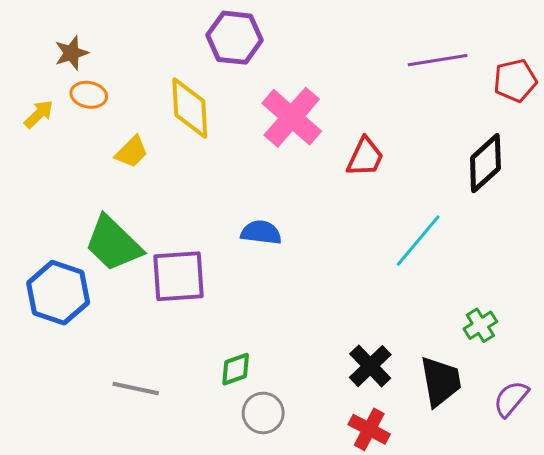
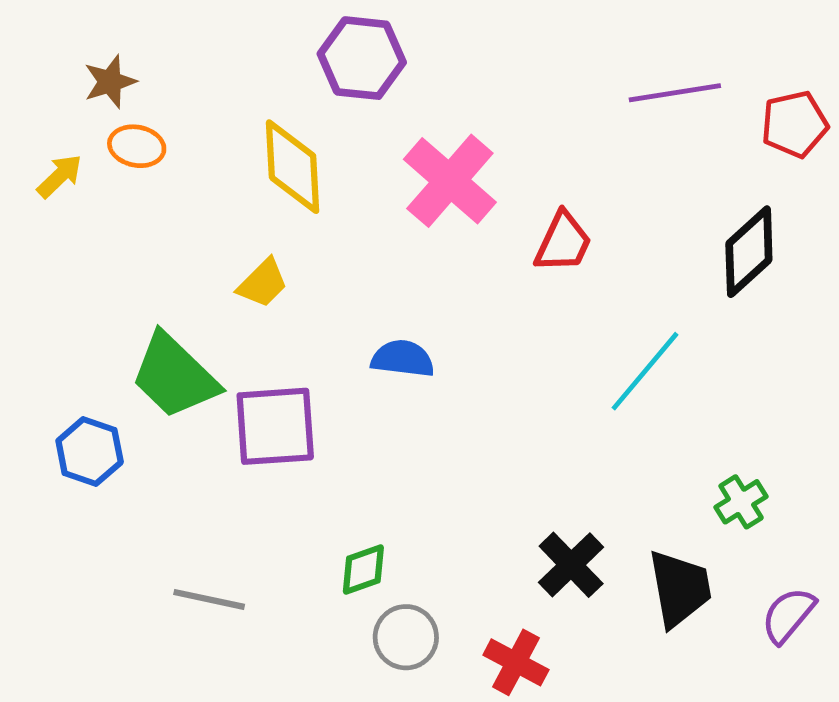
yellow trapezoid: (132, 152) -> (263, 283), moved
blue hexagon: (58, 293) -> (90, 451), size x0.7
red cross: (369, 429) -> (516, 662), moved

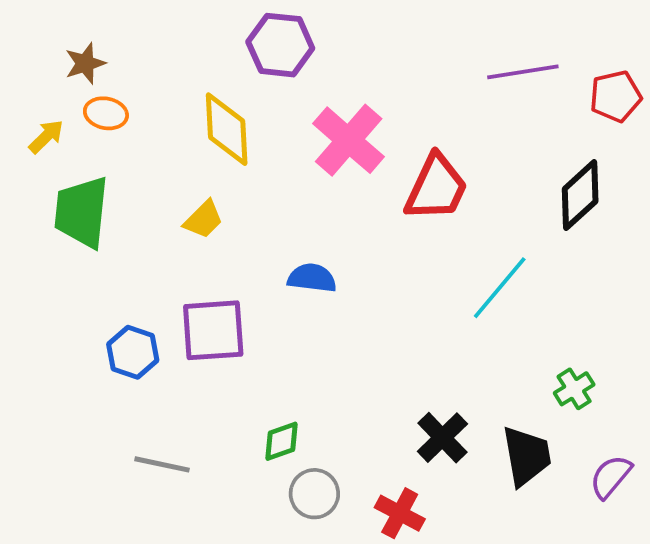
red trapezoid: (563, 242) -> (436, 188), size x1.4
green trapezoid: (174, 376) -> (82, 212), moved, turned 52
blue hexagon: (90, 451) -> (133, 352), moved

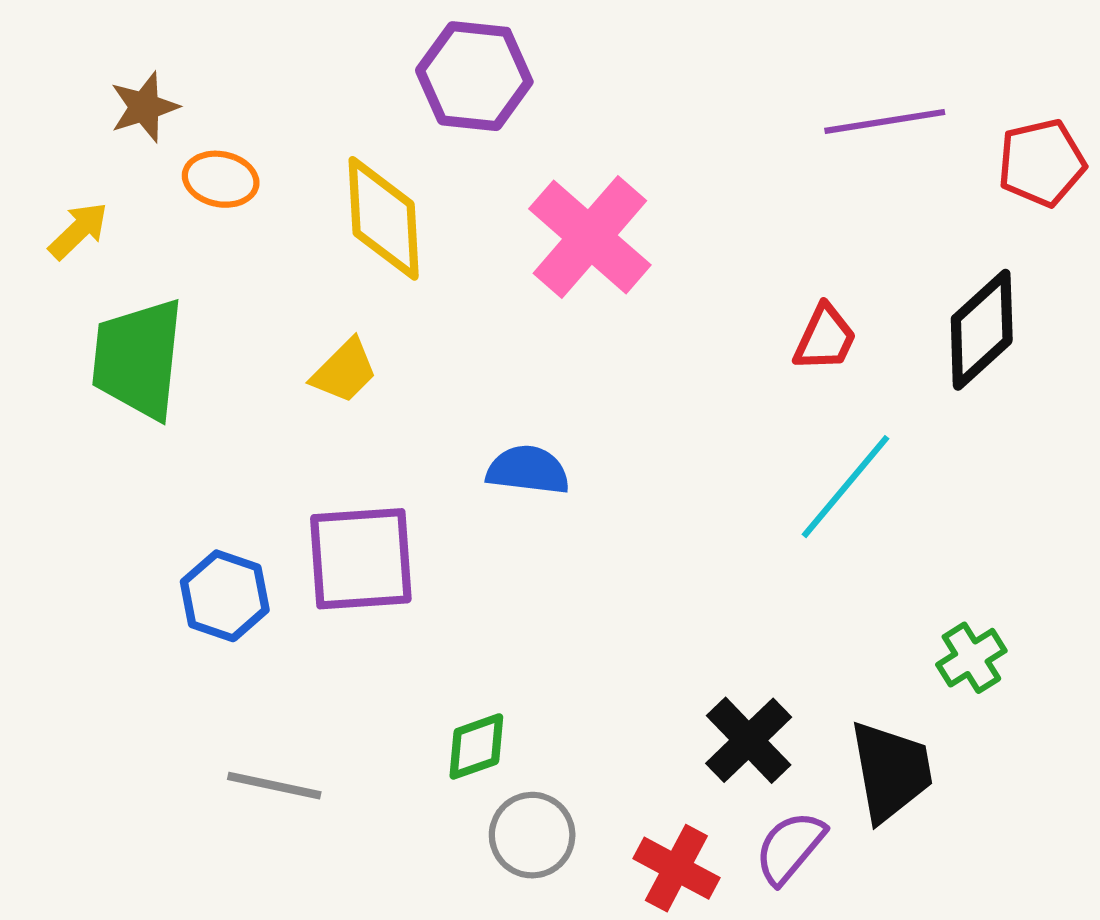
orange ellipse: (106, 113) -> (221, 179), moved
red trapezoid: (436, 188) -> (825, 338), moved, size x0.6
purple semicircle: (611, 477) -> (790, 847), moved

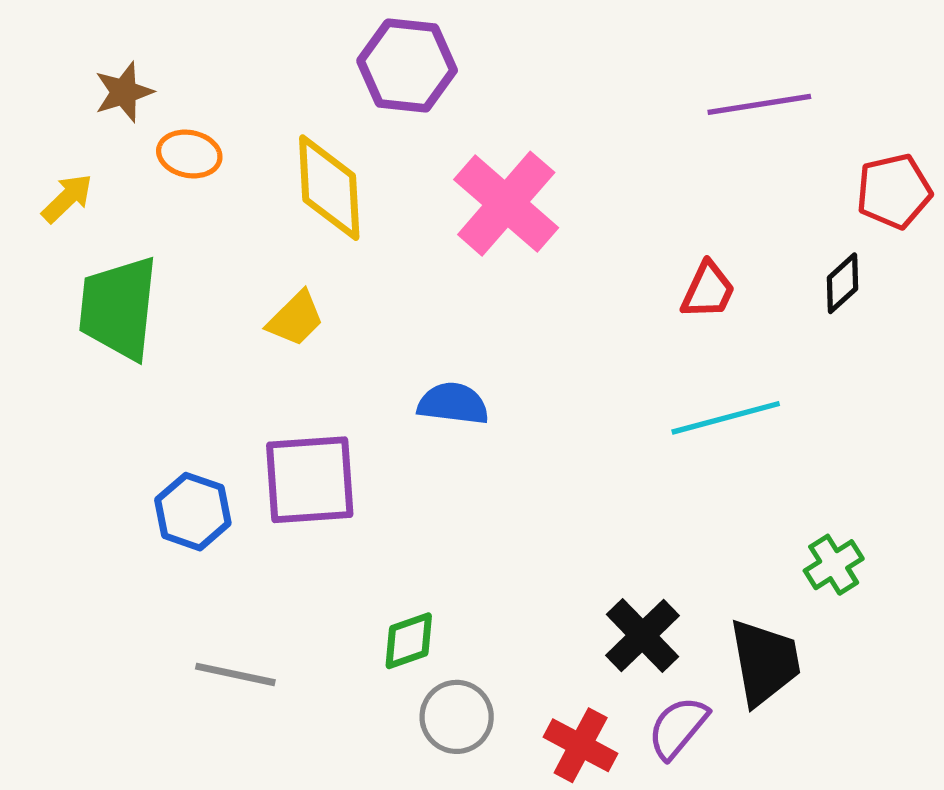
red pentagon: (1042, 163) -> (894, 191), moved
black diamond: (982, 330) -> (843, 283), size x0.6
cyan line: (846, 487) -> (726, 418), turned 35

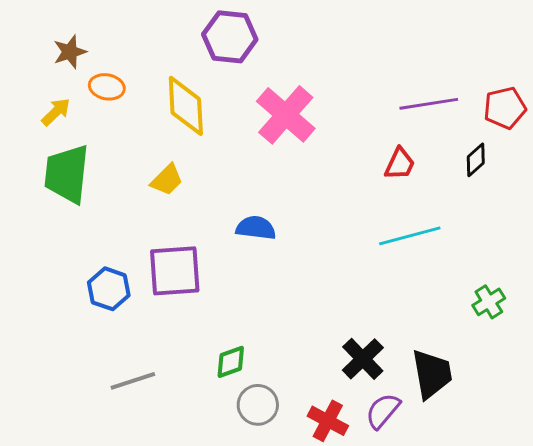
purple line: (759, 104) -> (429, 104), moved
yellow arrow: (67, 198) -> (56, 112), moved
green cross: (834, 565) -> (489, 302), moved
gray line: (235, 674) -> (133, 381), turned -30

